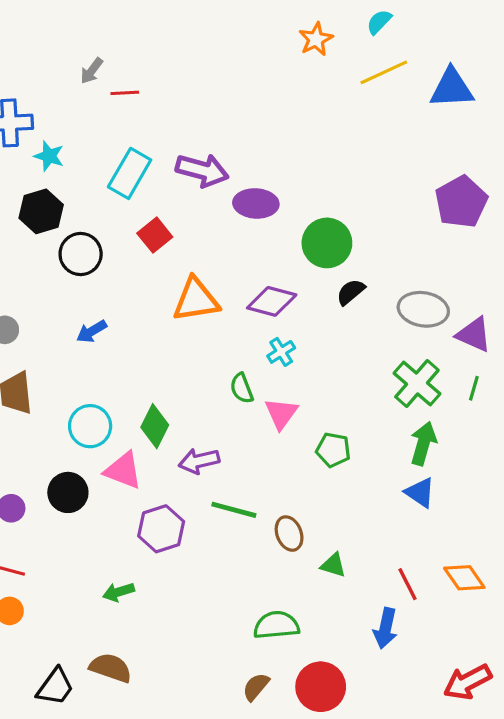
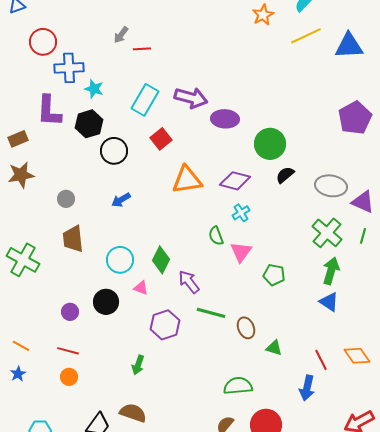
purple arrow: (199, 461) -> (189, 282), turned 65
pink triangle: (123, 470) -> (141, 288), size x0.6
green arrow: (118, 592) -> (138, 365), turned -54

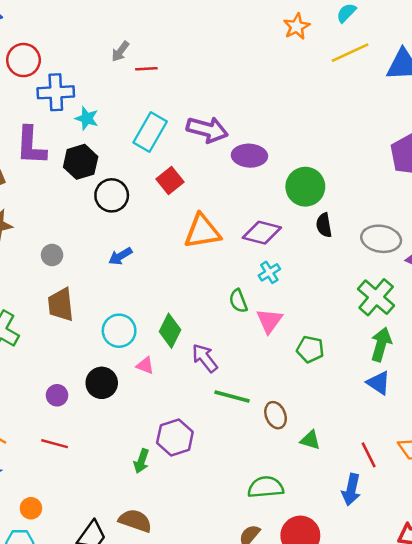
black semicircle: (285, 175) -> (324, 225), turned -60
purple hexagon: (165, 325) -> (175, 437), moved
orange circle: (69, 377) -> (31, 508), moved

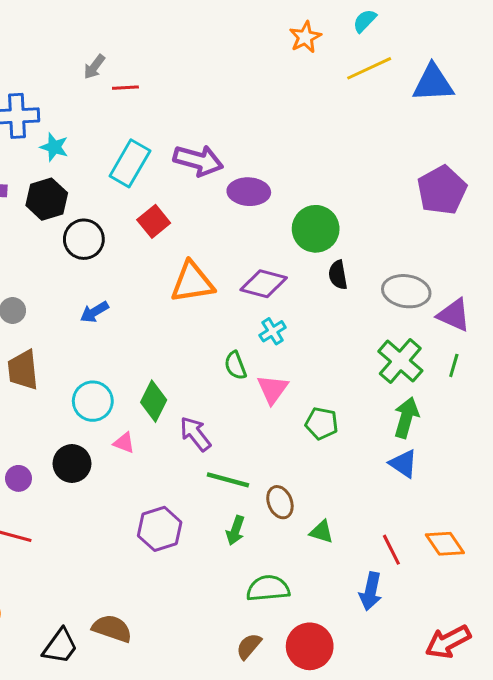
green arrow: (141, 461) -> (235, 530), moved

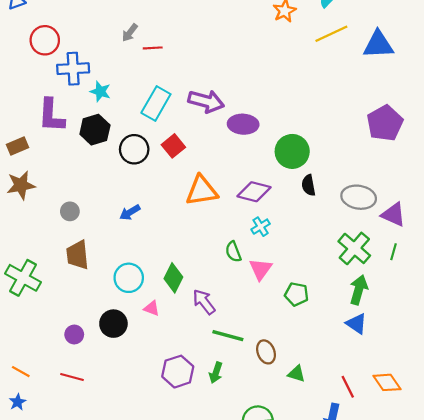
black circle: (84, 239) -> (134, 149), moved
green arrow: (235, 530) -> (216, 373), moved

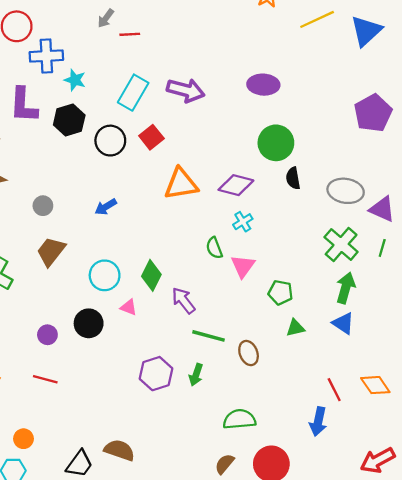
blue triangle: (378, 45) -> (366, 31), turned -40
purple ellipse: (243, 124) -> (263, 85), moved
brown trapezoid: (77, 255) -> (51, 251), turned 44
green triangle: (297, 374) -> (295, 328), moved, turned -30

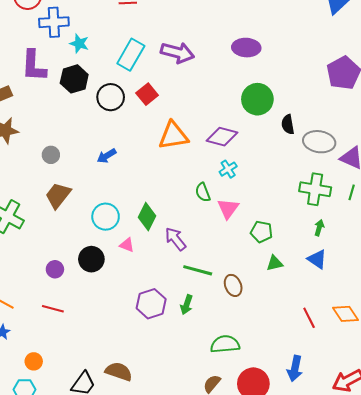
black semicircle: (293, 178) -> (288, 124), moved
green cross: (341, 245) -> (315, 189), turned -32
green arrow: (346, 288) -> (319, 228), size x0.6
blue arrow: (318, 422) -> (295, 368), moved

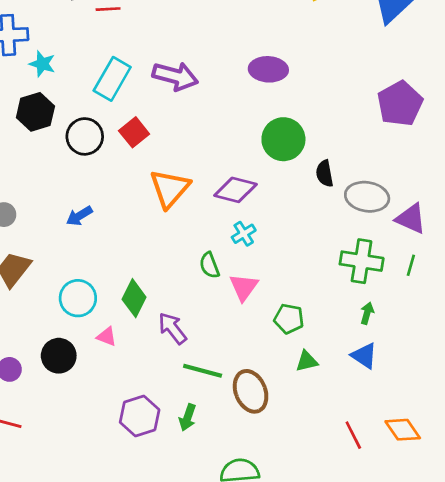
orange triangle: (173, 136) -> (170, 189), turned -40
brown ellipse: (233, 285) -> (251, 391), size x1.4

